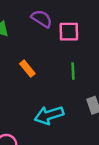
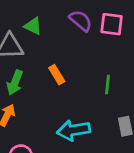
pink square: (69, 32) -> (112, 24), moved

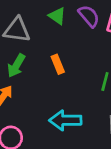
green triangle: (33, 26) -> (57, 16), moved

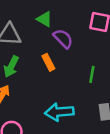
purple semicircle: (89, 16) -> (63, 39), moved

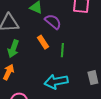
green line: (92, 74) -> (62, 50), moved

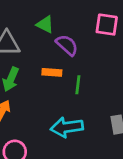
orange rectangle: (43, 42) -> (52, 72), turned -56

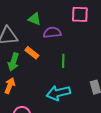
purple semicircle: (67, 45) -> (52, 32), turned -42
orange rectangle: (52, 72) -> (32, 53), moved, turned 40

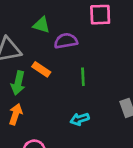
cyan arrow: (58, 93) -> (80, 119), size x0.6

